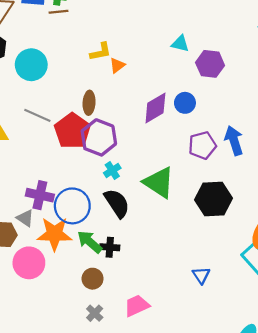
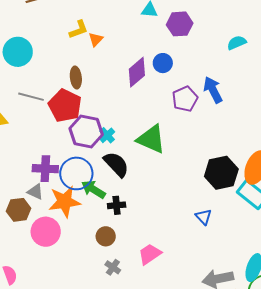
purple hexagon: (99, 137) -> (86, 131), moved
black hexagon: (213, 199) -> (221, 173), moved
green arrow: (90, 242) -> (93, 189), moved

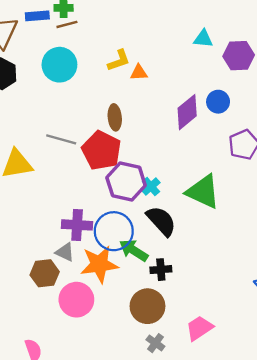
orange triangle: (96, 39) -> (139, 73), turned 42
cyan circle: (18, 52) -> (59, 65), moved
brown circle: (106, 236) -> (147, 306), size x1.5

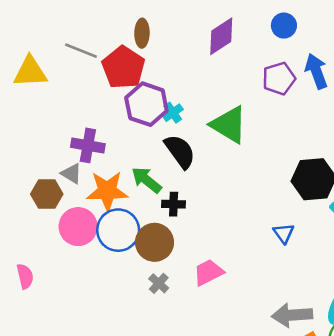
blue circle: (218, 102) -> (284, 26), moved
blue circle: (114, 231) -> (118, 230), moved

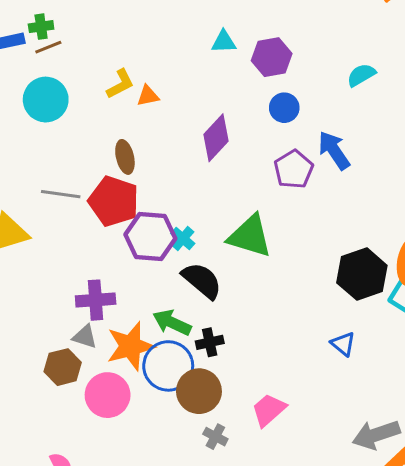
blue circle: (118, 230) -> (168, 366), moved

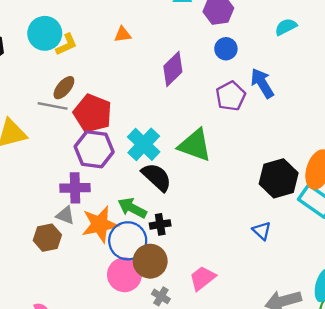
yellow L-shape: (120, 84) -> (66, 44), moved
brown ellipse: (125, 157) -> (64, 88), moved, turned 50
purple hexagon: (150, 236) -> (94, 149), moved
cyan cross: (183, 238) -> (144, 144), size x1.8
pink circle: (108, 395) -> (124, 275), moved

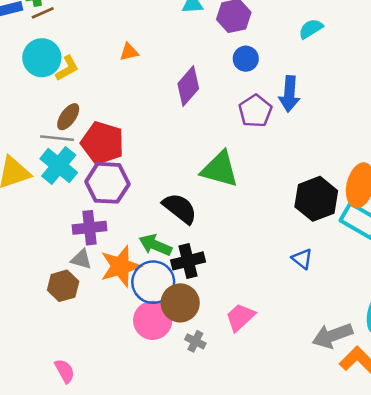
blue arrow: (262, 83) -> (289, 94), turned -140
cyan cross: (144, 144) -> (59, 166), moved
black cross: (160, 224) -> (188, 261), size x1.4

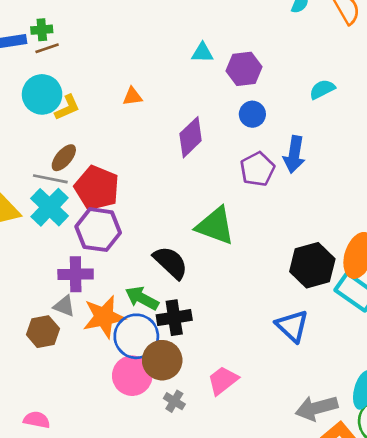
blue triangle: (302, 259) -> (292, 326), size x1.5
pink semicircle: (65, 371) -> (37, 420), turned -55

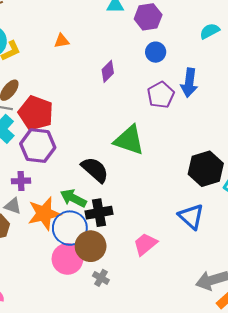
purple diamond: (191, 137) -> (108, 71), size x0.7
purple cross: (76, 274) -> (21, 181), size x0.7
pink trapezoid: (223, 380) -> (145, 244), moved

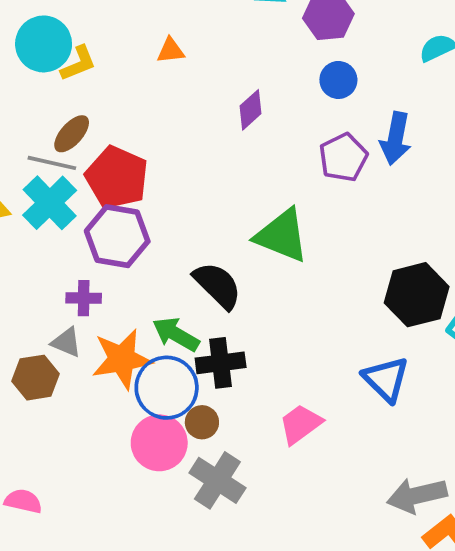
brown circle: (91, 246) -> (202, 422), size x0.6
gray cross: (101, 278) -> (217, 480), size x1.8

